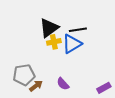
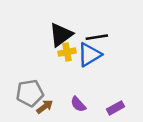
purple rectangle: (104, 88) -> (115, 108), moved

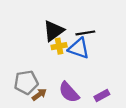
blue triangle: (89, 55) -> (79, 48), turned 50
purple semicircle: (78, 104) -> (69, 92), size x1.5

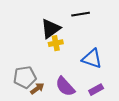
black line: (85, 33) -> (81, 14), moved
blue triangle: (79, 48) -> (92, 59), moved

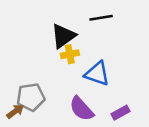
blue triangle: (92, 59) -> (97, 74), moved
brown arrow: (37, 89) -> (15, 111), moved

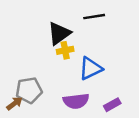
blue triangle: (97, 74) -> (91, 68), turned -45
purple semicircle: (82, 109) -> (76, 101), turned -55

